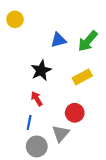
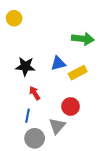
blue triangle: (58, 40) -> (58, 63), moved
green arrow: (88, 41) -> (83, 39), turned -125
black star: (41, 70) -> (25, 66), moved, turned 30

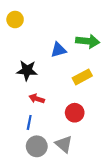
blue triangle: (58, 63) -> (58, 50), moved
red arrow: (35, 93) -> (37, 99), turned -40
gray triangle: (57, 126) -> (64, 144), moved, turned -30

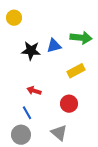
black star: (27, 70) -> (31, 51), moved
blue line: (29, 122) -> (27, 113), turned -40
gray circle: (37, 146) -> (21, 135), moved

